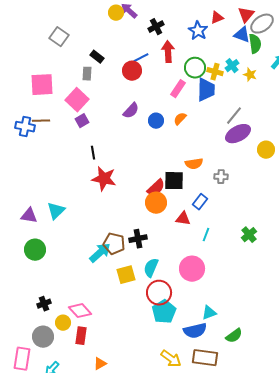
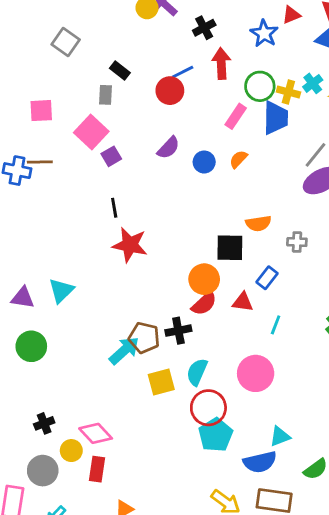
pink square: (42, 85) -> (41, 111), size x0.7
purple square: (82, 121) -> (111, 156), moved
red semicircle: (156, 188) -> (204, 303), moved

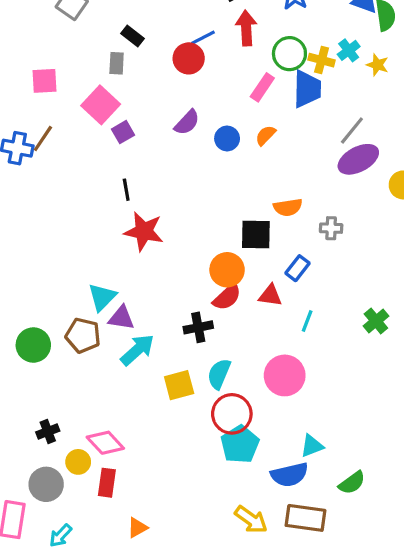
brown line: (40, 162) -> (43, 138), turned -55
cyan triangle: (61, 291) -> (102, 297), moved
purple triangle: (23, 298) -> (121, 318), moved
brown pentagon: (144, 338) -> (83, 335), moved

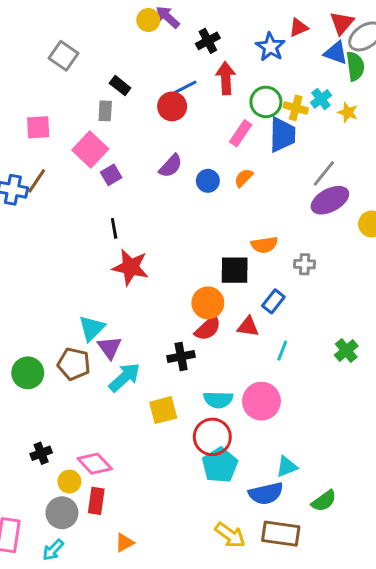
purple triangle: (121, 318) -> (110, 348), turned 45
cyan semicircle: (219, 374) -> (218, 400), moved, turned -112
gray circle: (46, 484) -> (62, 513), moved

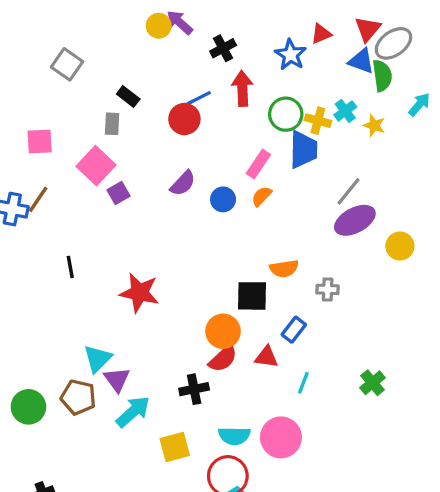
pink rectangle: (241, 133) -> (258, 164), moved
black line: (114, 228) -> (70, 267), moved

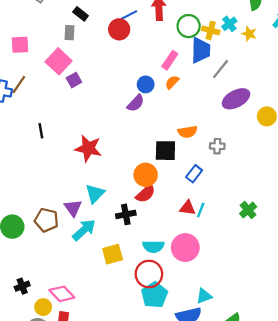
purple semicircle: (183, 183) -> (136, 103), moved
gray line: (348, 191) -> (221, 69), moved
red triangle: (266, 357) -> (187, 208), moved
cyan triangle: (98, 359) -> (95, 194), moved

